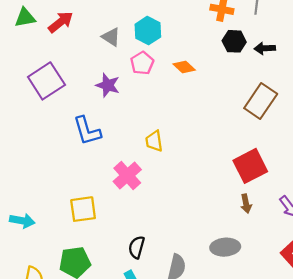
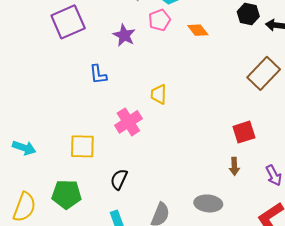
blue L-shape: (87, 131) -> (98, 74), size x0.7
red square: (250, 166) -> (244, 132), size x0.7
black semicircle: (137, 247) -> (119, 179), moved

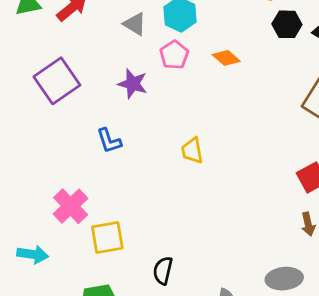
pink cross: (128, 122) -> (71, 206), moved

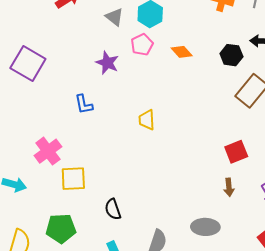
black hexagon: (287, 24) -> (231, 55), moved
purple square: (57, 81) -> (28, 64), moved, turned -32
black semicircle: (163, 271) -> (113, 209), turned -40

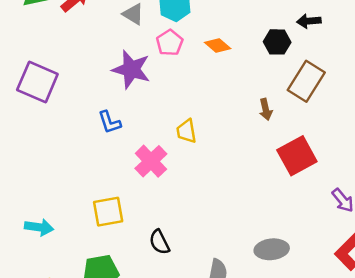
purple star: (107, 63) -> (131, 69), size x1.4
pink cross: (48, 151) -> (151, 161), moved
red square: (236, 152) -> (297, 156), size x1.4
brown arrow: (229, 187) -> (266, 109), moved

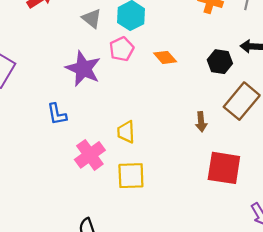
red square: (297, 156) -> (224, 168), turned 30
yellow square: (108, 212) -> (131, 176), moved

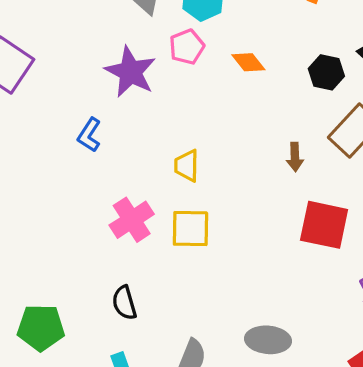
blue L-shape: (57, 114) -> (89, 135), turned 40
pink cross: (90, 155) -> (132, 220), moved

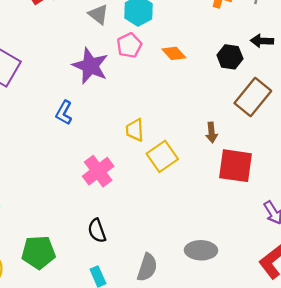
brown arrow: (295, 157) -> (212, 132), moved
yellow square: (190, 229) -> (162, 156), moved, turned -32

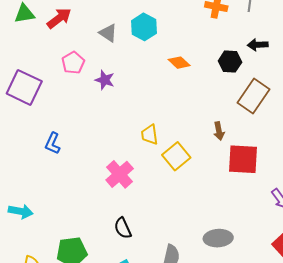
pink pentagon: (129, 45) -> (73, 63), moved
purple star: (90, 66) -> (105, 80), size x0.6
blue L-shape: (64, 113) -> (53, 143), moved

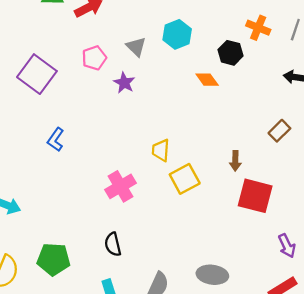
gray triangle: (108, 33) -> (136, 47), moved
black hexagon: (230, 62) -> (230, 53), moved
brown rectangle: (253, 96) -> (279, 131), size x0.6

